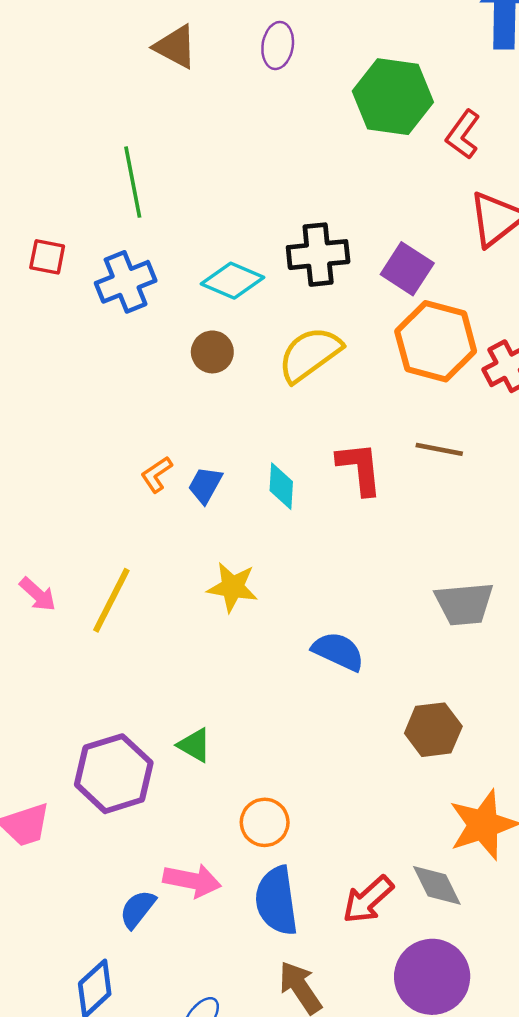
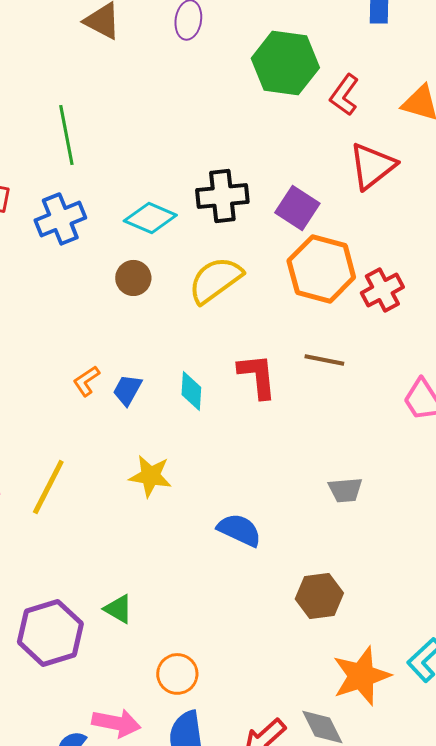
gray trapezoid: (464, 604) -> (345, 490), size x0.7

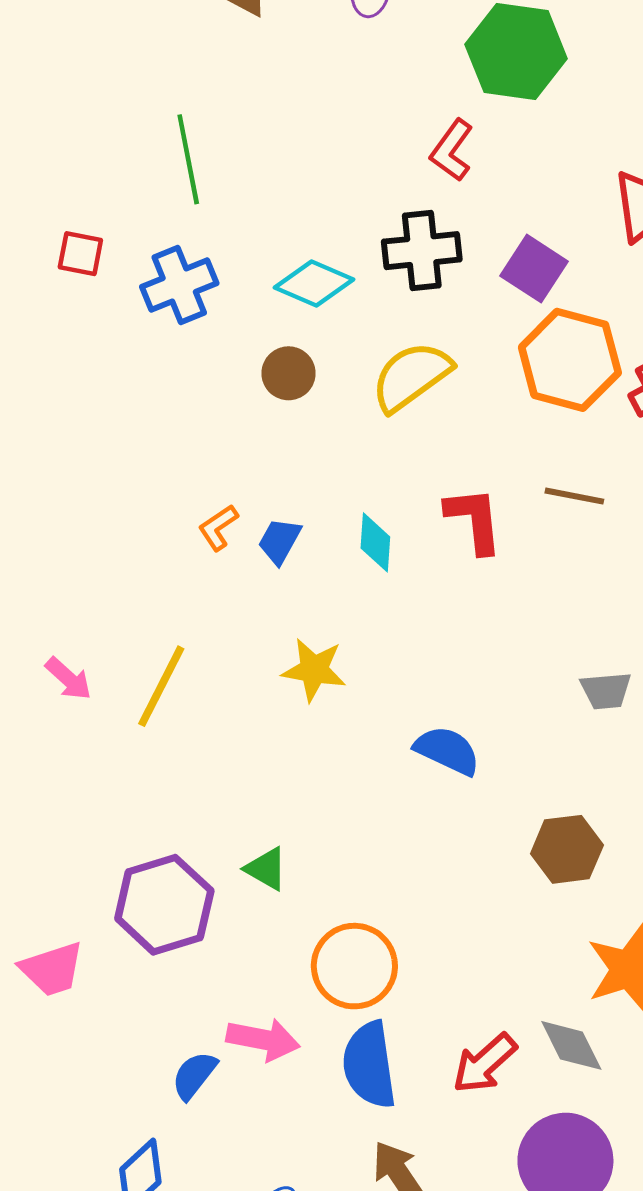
red L-shape: (344, 95) -> (452, 150), moved
orange circle: (177, 674) -> (354, 966), size x1.4

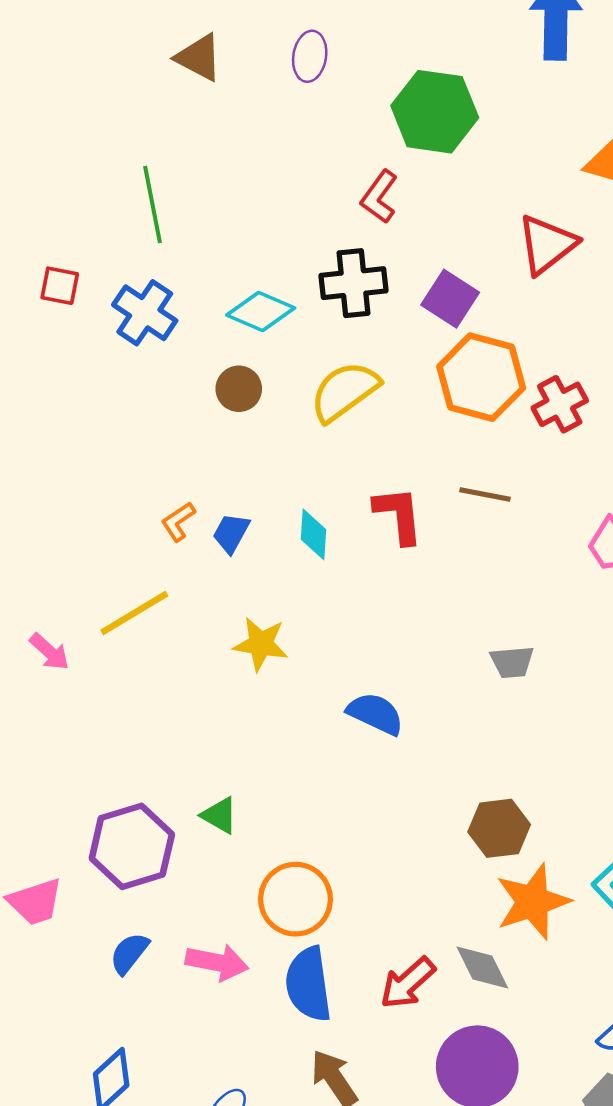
blue cross: (179, 285) -> (145, 313), turned -34
yellow line: (161, 686) -> (134, 613), moved, turned 32
brown hexagon: (567, 849) -> (499, 828), moved
blue semicircle: (194, 1075) -> (129, 953), moved

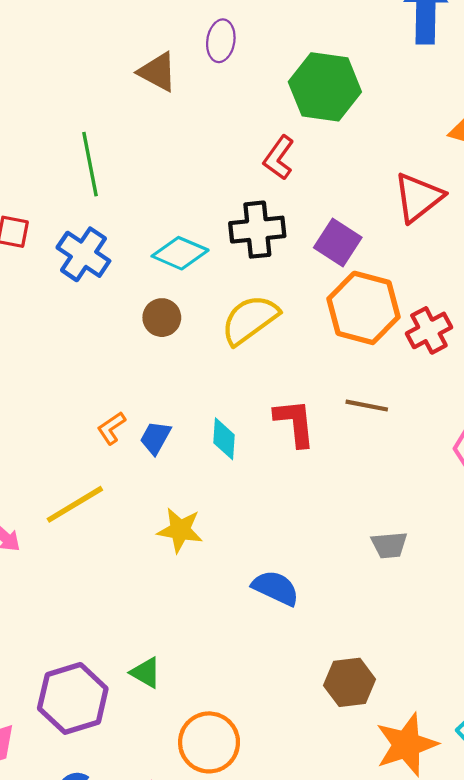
brown triangle: (199, 58) -> (158, 72), moved
brown hexagon: (499, 828) -> (350, 682), moved

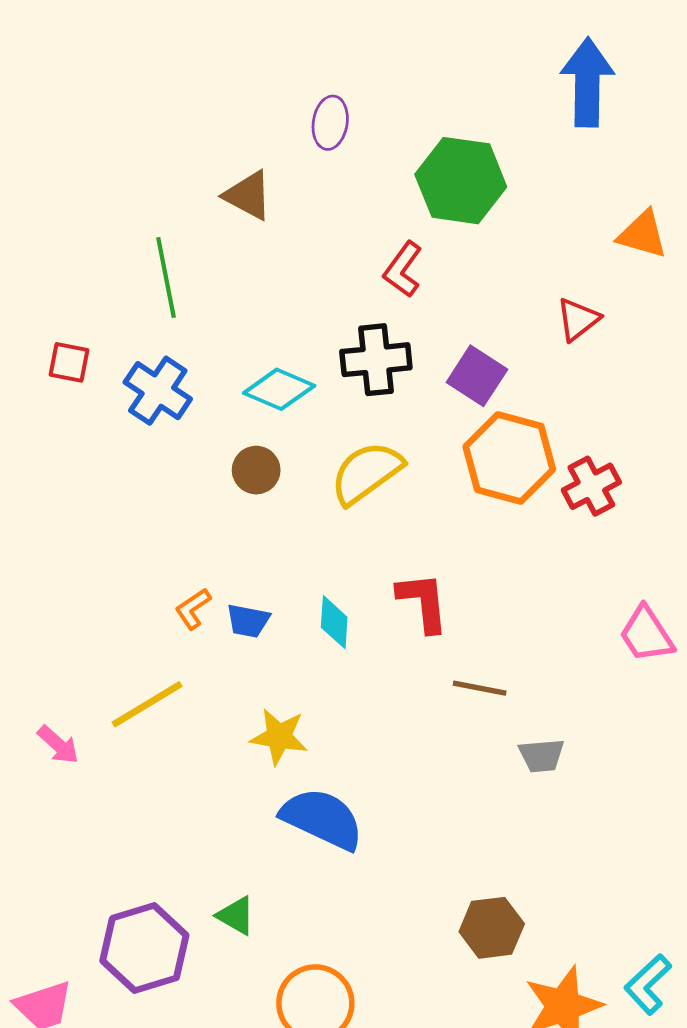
brown triangle: (158, 72) -> (248, 195), moved
red triangle: (418, 197) -> (578, 319), size x0.7
brown line: (367, 406) -> (480, 688), moved
blue trapezoid: (155, 438) -> (248, 621), turned -108
blue semicircle: (276, 588) -> (322, 819), moved, size x1.4

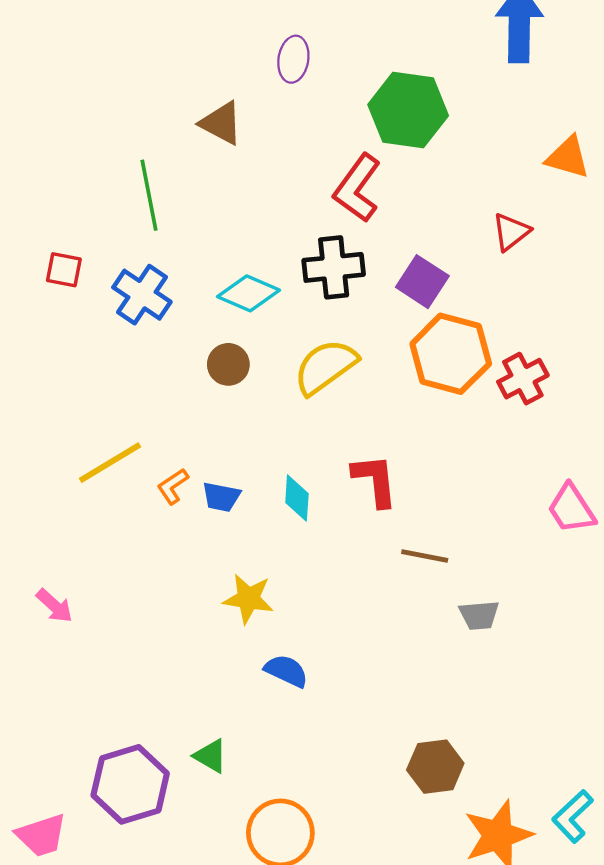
red L-shape: (403, 269) -> (357, 188), size x1.4
yellow line: (147, 704) -> (110, 463), moved
blue semicircle: (322, 819) -> (286, 671), size x0.6

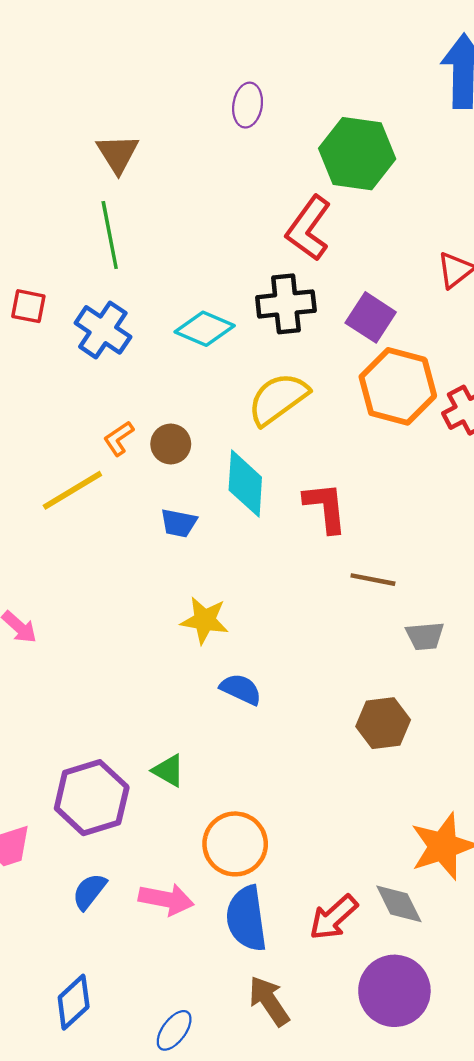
brown triangle: (221, 123) -> (118, 154), moved, turned 30
brown circle: (228, 364) -> (171, 444), moved
orange L-shape: (173, 486) -> (119, 438), moved
cyan diamond: (297, 498) -> (245, 484), moved, size x1.5
brown hexagon: (435, 767) -> (383, 723), moved

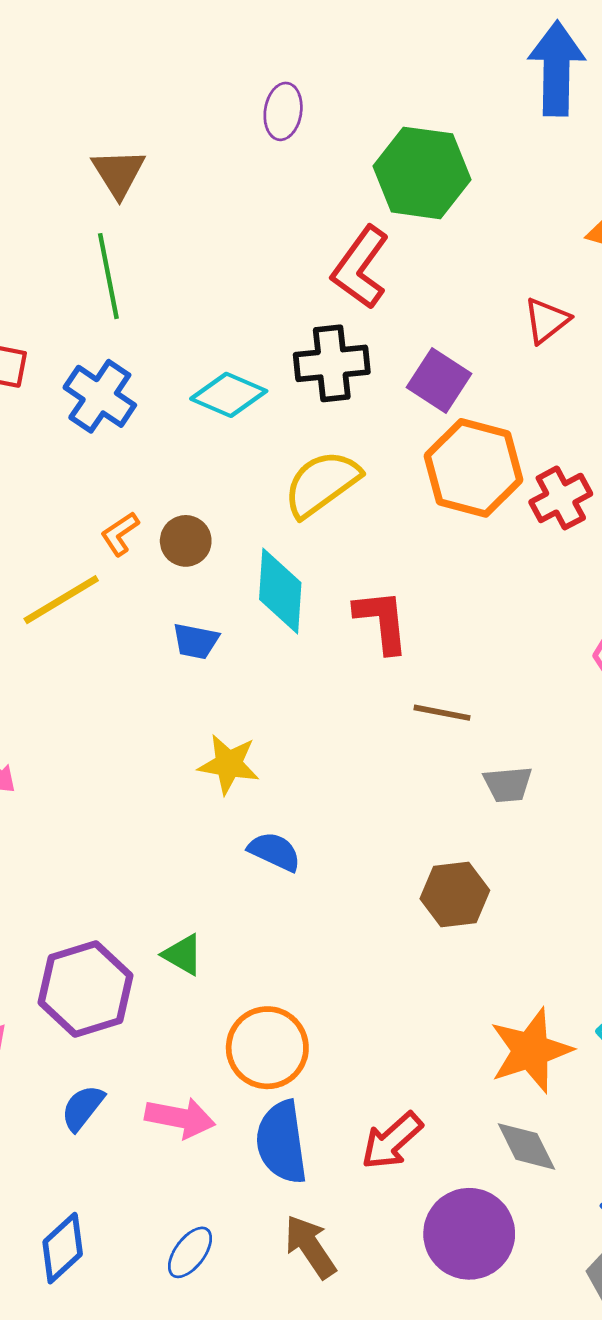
gray diamond: (399, 904) -> (526, 1146), moved
blue ellipse: (174, 1030) -> (190, 1252), moved

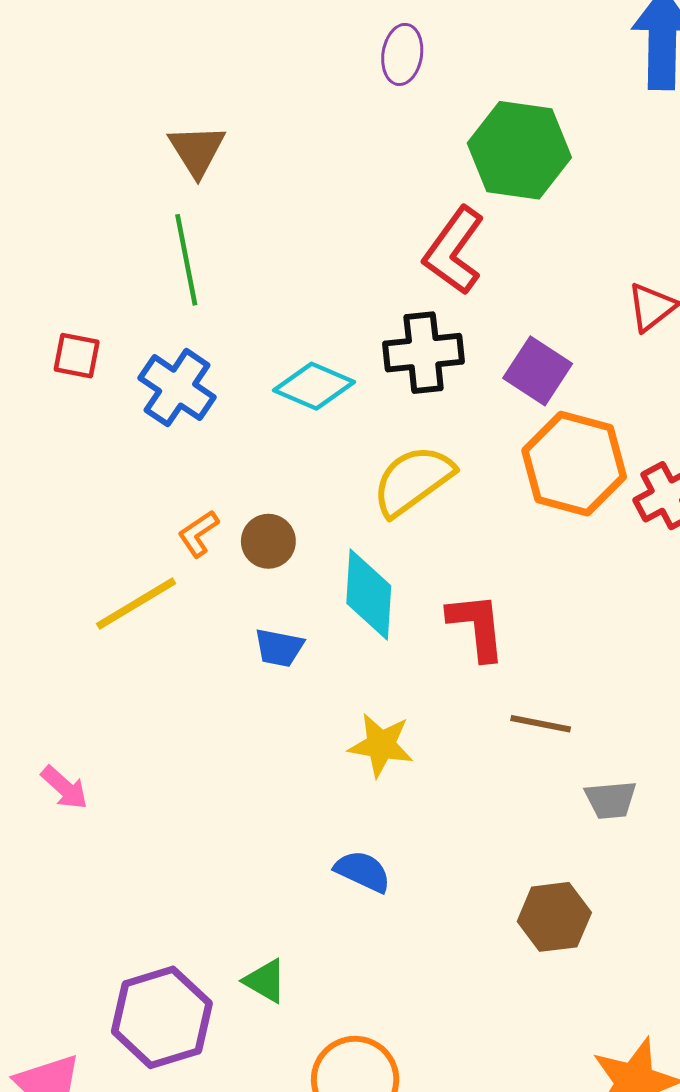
purple ellipse: (283, 111) -> (402, 54), moved
yellow star: (229, 764) -> (381, 745), moved

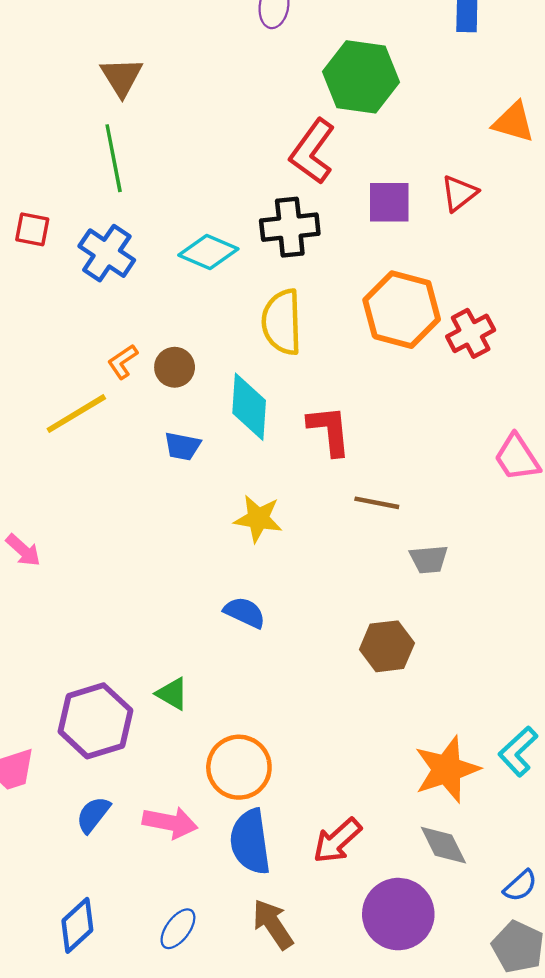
purple square: (538, 371) -> (389, 202), moved, turned -33
yellow semicircle: (413, 480) -> (282, 322), turned -56

